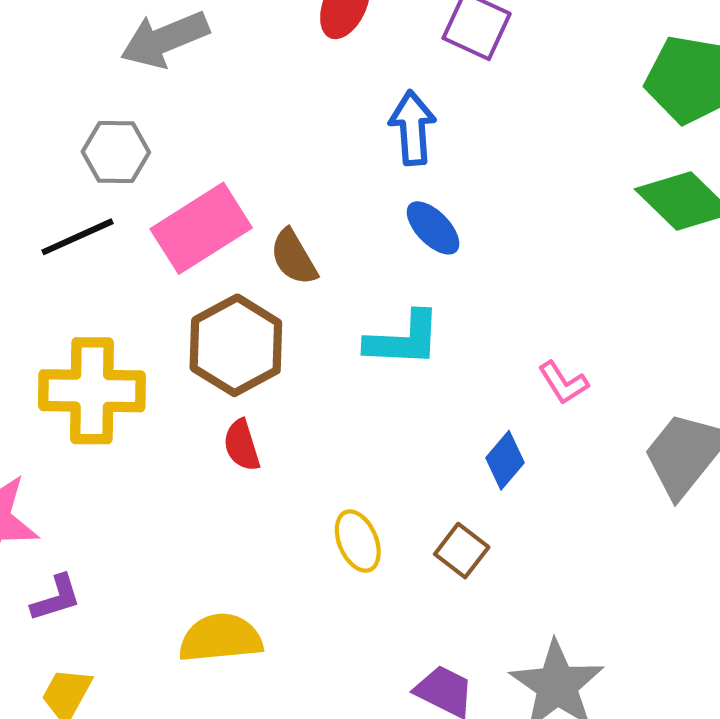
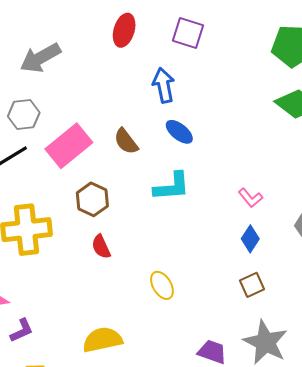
brown semicircle: (294, 257) -> (126, 141), moved
brown hexagon: (236, 345) -> (92, 199), size x0.7
blue diamond: (505, 460) -> (250, 239), moved
brown square: (462, 551) -> (252, 285), moved, turned 35

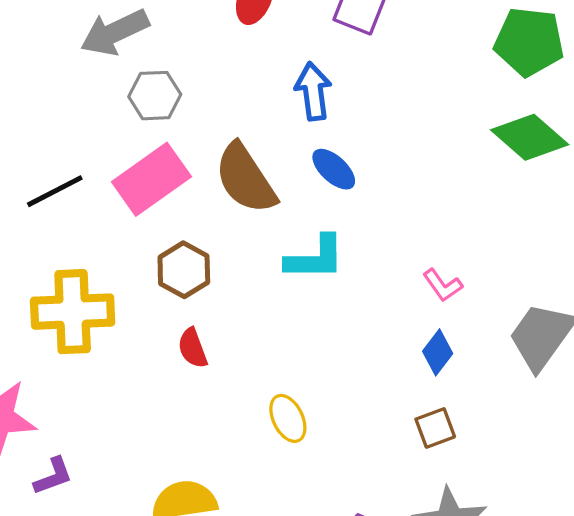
gray hexagon: (24, 114) -> (155, 96), moved
brown semicircle: (126, 141) -> (245, 179), size x1.6

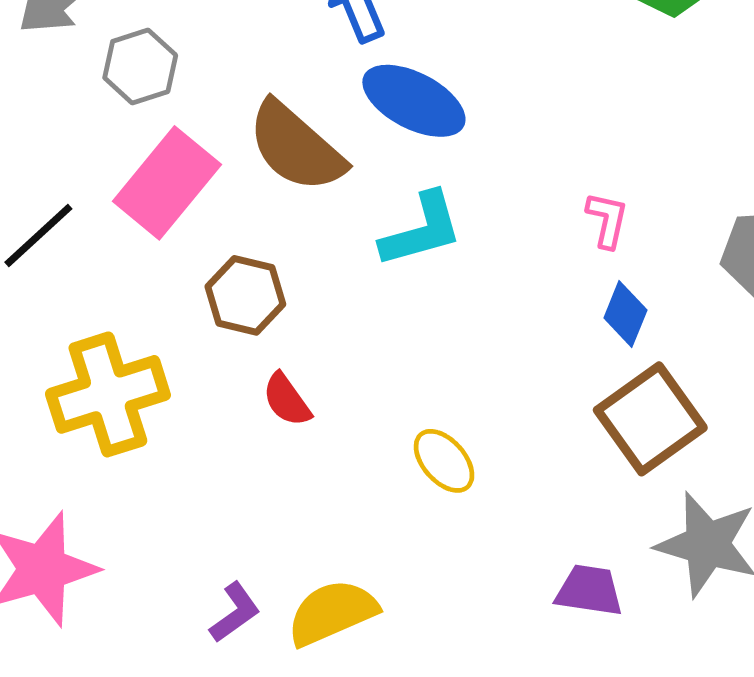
blue ellipse: (334, 169) -> (414, 101), size x1.5
pink L-shape: (443, 285) -> (607, 220), turned -117
brown square: (435, 428) -> (650, 419), size x1.8
purple L-shape: (53, 476) -> (235, 612), moved

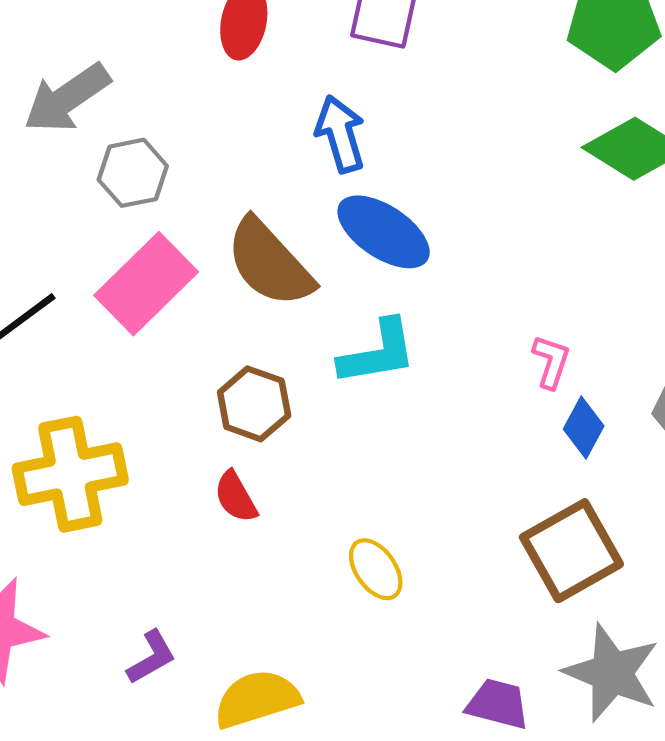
brown hexagon: (245, 295) -> (254, 404), moved
blue diamond: (625, 314) -> (584, 427), moved
purple L-shape: (235, 612) -> (151, 657), moved

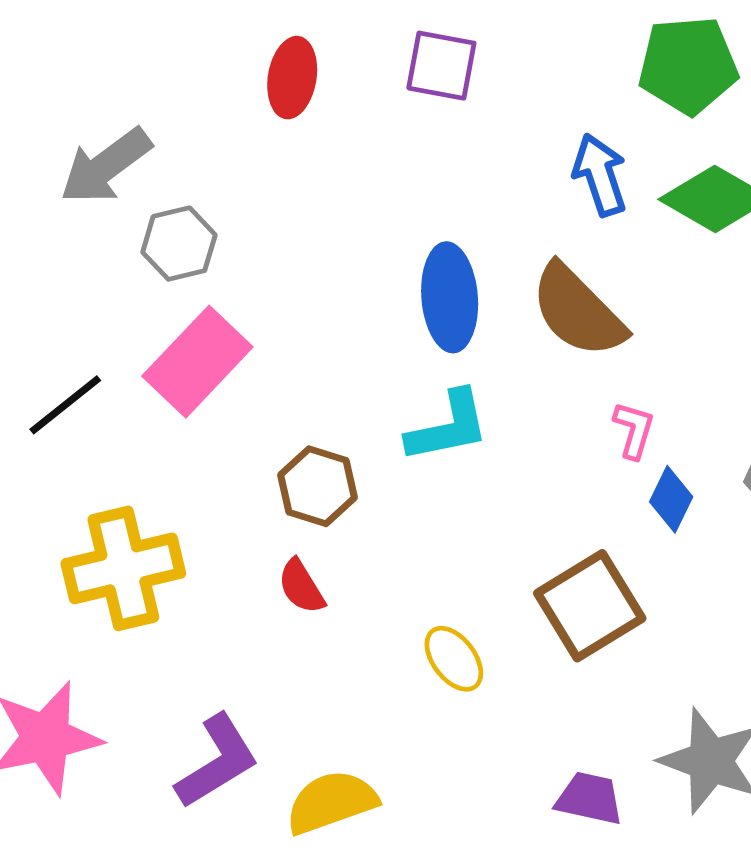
blue arrow: (340, 134) -> (600, 175), moved
blue ellipse: (384, 232) -> (450, 297), turned 54
brown semicircle: (269, 263) -> (578, 311), moved
brown square: (571, 551) -> (590, 606), moved
purple L-shape: (151, 657) -> (217, 761), size x1.6

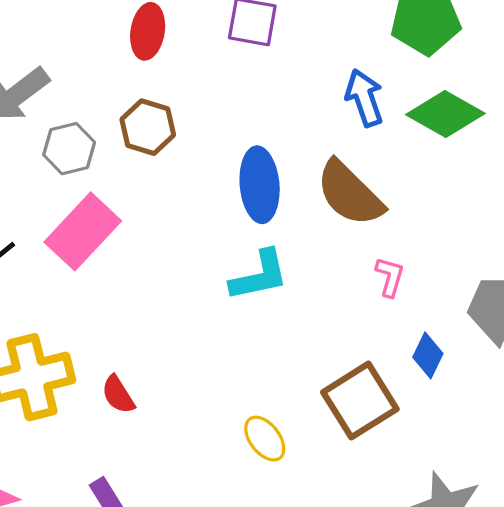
brown hexagon: (317, 486) -> (148, 127), moved
blue diamond: (671, 499) -> (428, 355), moved
red semicircle: (301, 587) -> (118, 395), moved

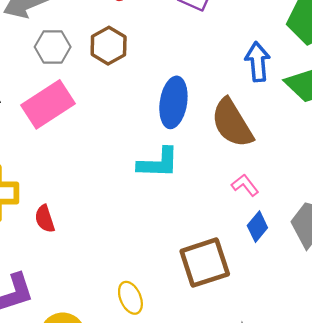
pink L-shape: (390, 277) -> (245, 185), turned -68
blue diamond: (428, 355) -> (257, 227), moved
yellow ellipse: (265, 439) -> (130, 298), moved

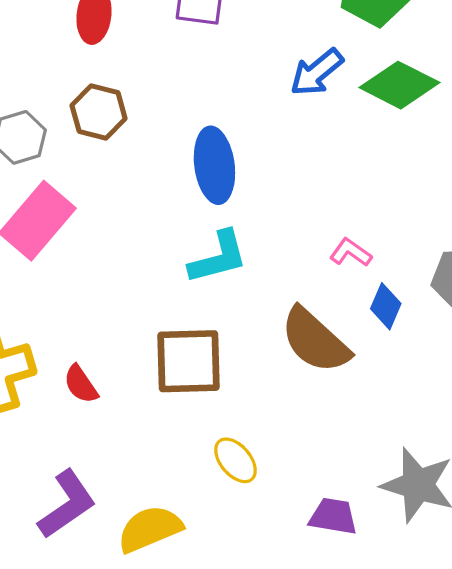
blue arrow: (258, 62) -> (317, 72), turned -108
brown semicircle: (232, 123) -> (315, 340), moved
brown square: (205, 263) -> (188, 361), moved, turned 33

